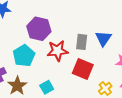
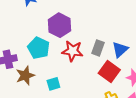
cyan pentagon: (24, 56) -> (39, 48), turned -30
red square: (83, 69) -> (109, 71), moved

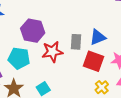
blue triangle: (120, 50) -> (98, 37), turned 36

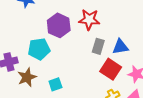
red star: (52, 52) -> (89, 20), moved
cyan pentagon: (19, 58) -> (39, 49), turned -30

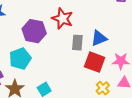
red star: (89, 20) -> (62, 19), turned 30

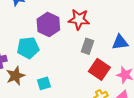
red star: (62, 19) -> (79, 19), turned -30
blue triangle: (99, 38) -> (120, 42), moved

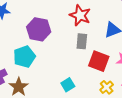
red star: (79, 19) -> (80, 15), moved, turned 30
cyan square: (44, 83) -> (68, 85), moved

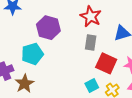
cyan square: (68, 85) -> (92, 86), moved

